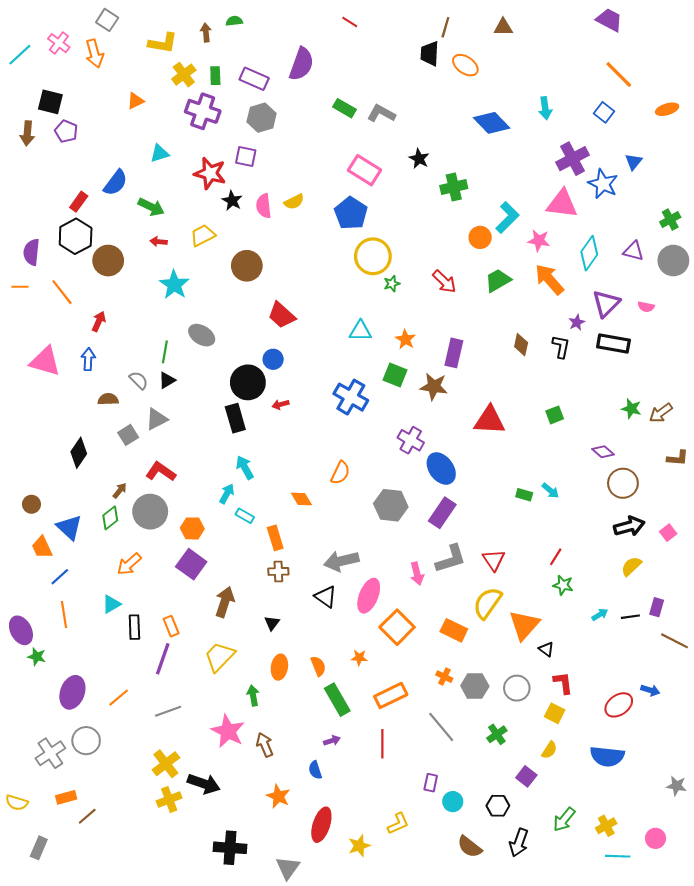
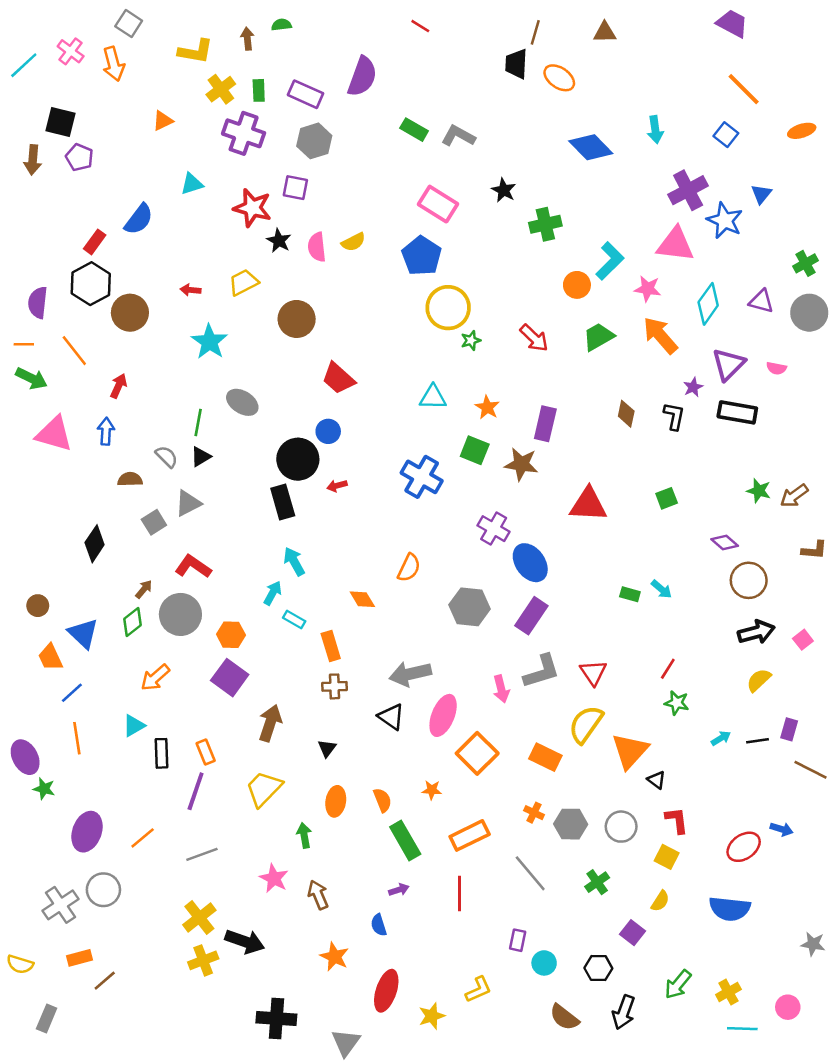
green arrow: (151, 207) -> (31, 378), moved
pink star: (228, 731) -> (274, 878), size x0.7

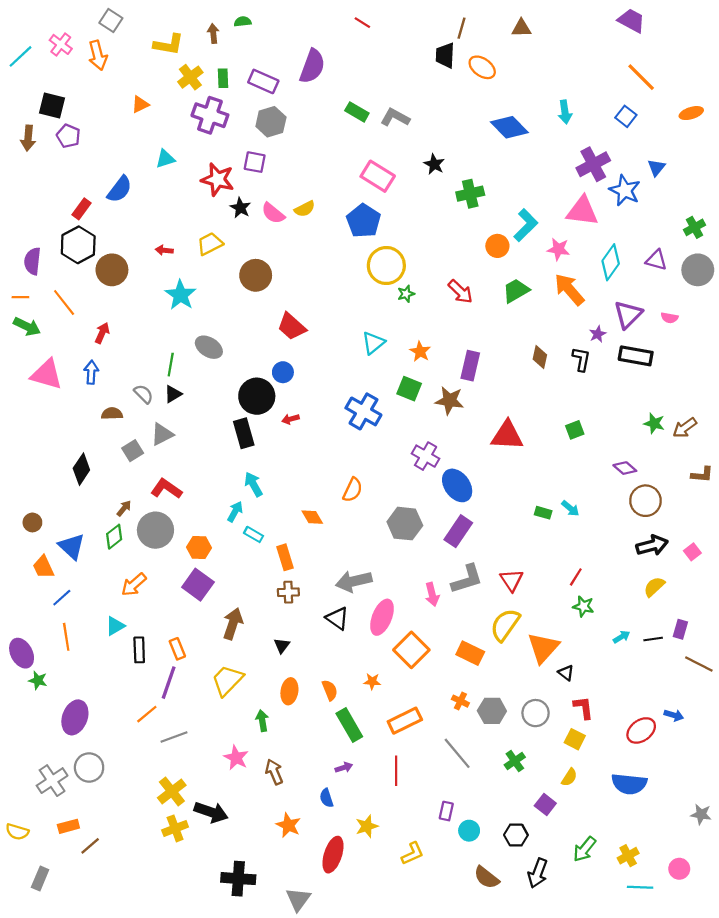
pink semicircle: (317, 247) -> (273, 213), turned -45
cyan triangle: (433, 397) -> (373, 343), turned -40
orange line: (143, 838) -> (147, 714), moved
yellow star: (432, 1016) -> (367, 826), moved

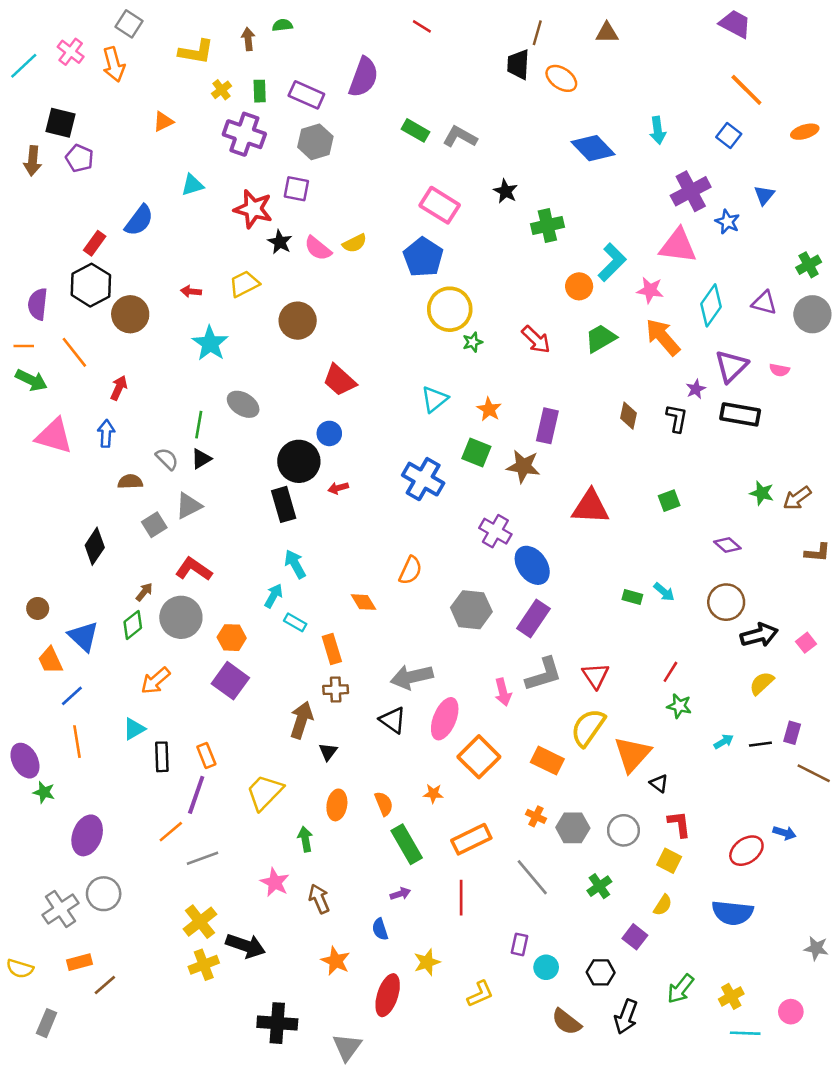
yellow cross: (190, 77) -> (222, 90), size x0.7
blue star: (625, 190) -> (727, 222), size x0.7
brown circle: (645, 501) -> (726, 602), moved
brown arrow: (233, 624) -> (301, 720), moved

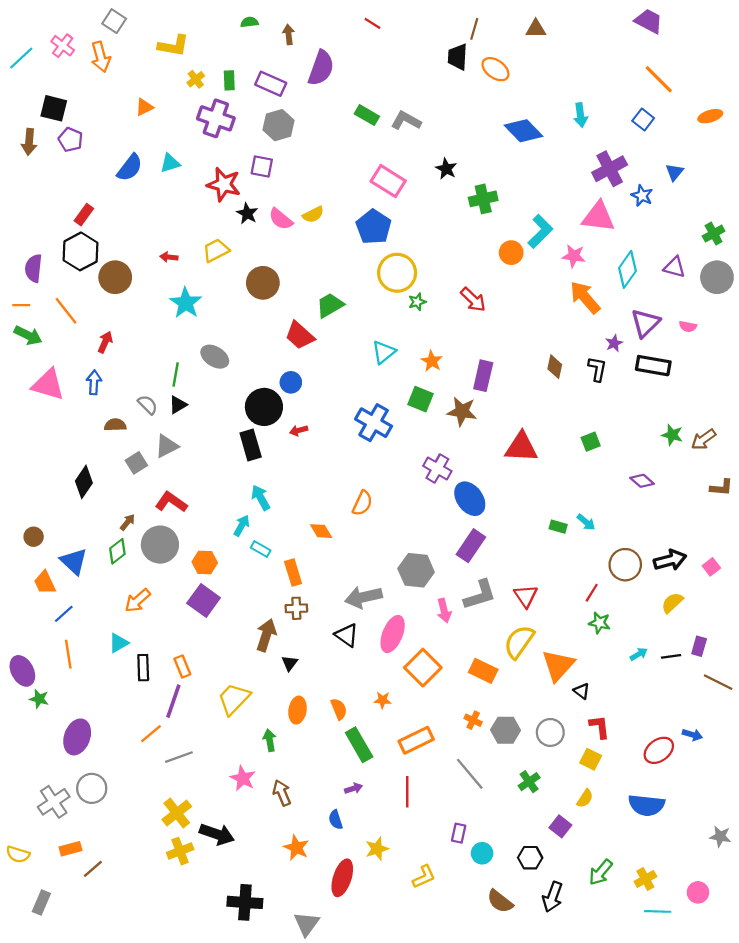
brown arrow: (248, 39) -> (289, 35), moved
blue semicircle: (139, 220) -> (130, 168), moved
green trapezoid: (601, 338) -> (330, 305), moved
brown circle: (726, 602) -> (625, 565), moved
gray hexagon: (471, 610) -> (416, 570), moved

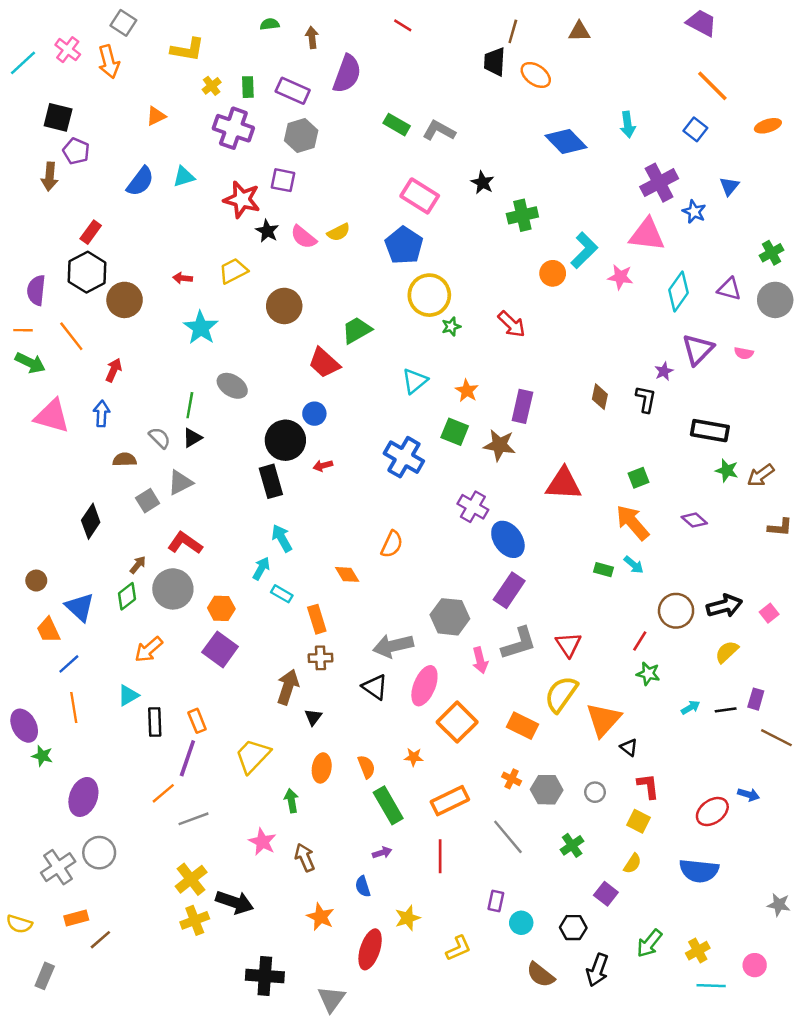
brown arrow: (29, 142) -> (50, 177), moved
orange arrow: (585, 297) -> (632, 522), moved
black rectangle: (653, 366) -> (710, 431), moved
gray circle: (550, 732) -> (595, 792), size x0.7

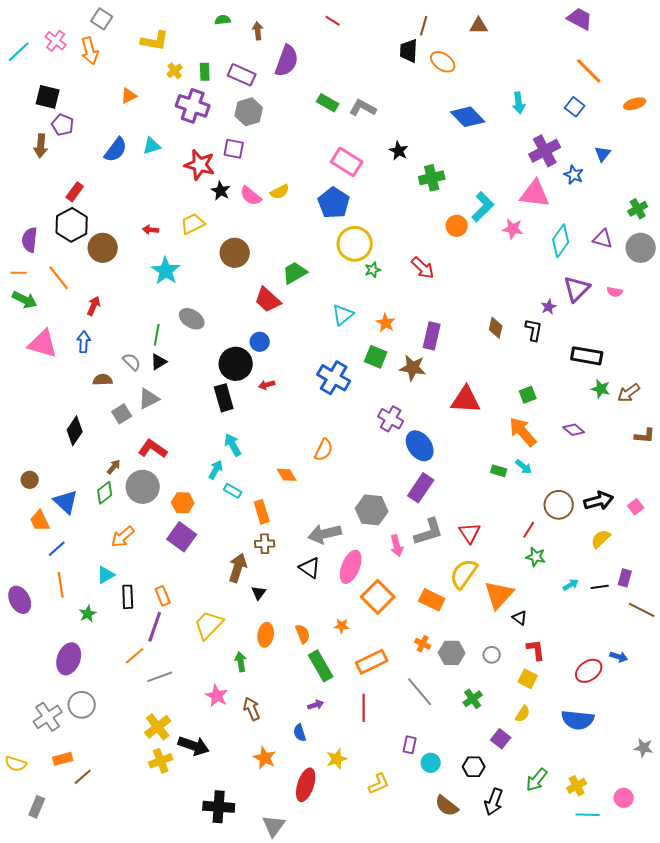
green star: (42, 756) -> (88, 614), moved, turned 30

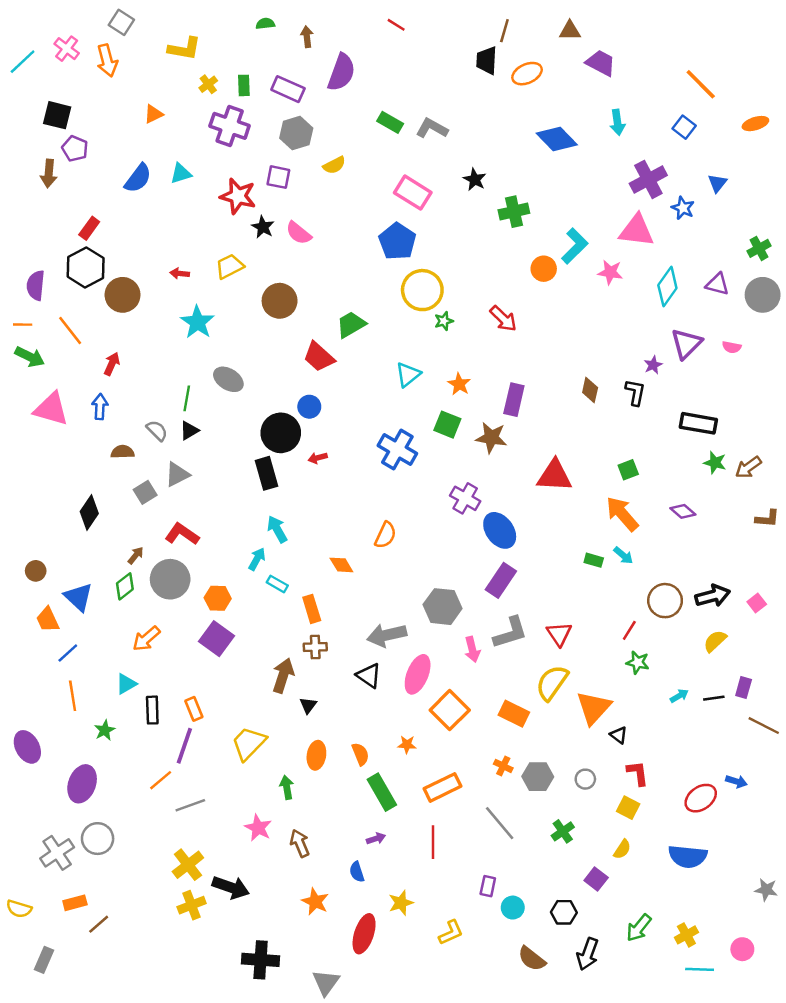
purple trapezoid: (580, 19) -> (601, 63), moved
orange ellipse: (443, 62) -> (527, 74), turned -60
yellow semicircle: (280, 192) -> (334, 165), moved
purple ellipse: (20, 600) -> (27, 747), moved

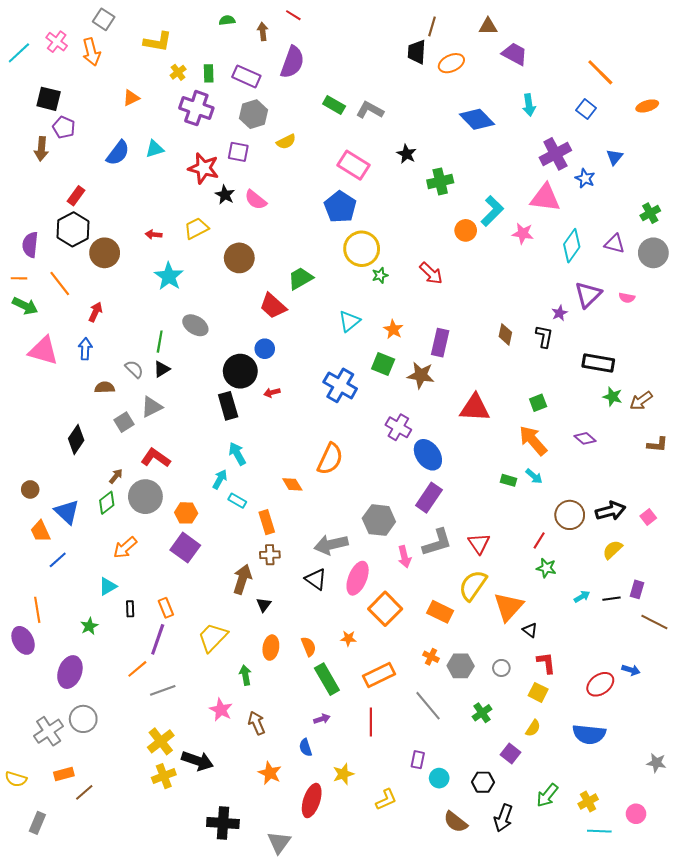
red line: (396, 25) -> (293, 15), moved
orange semicircle: (385, 535) -> (330, 459), size x1.4
orange line: (73, 696) -> (37, 610), moved
black rectangle: (152, 710) -> (130, 609), size x0.7

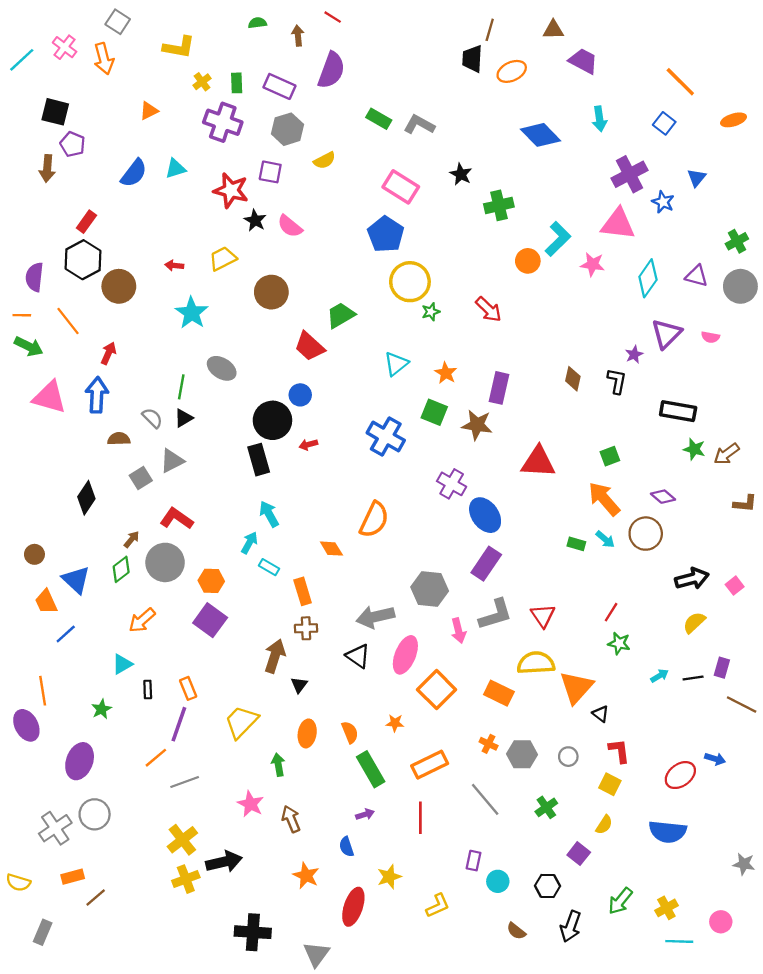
blue arrow: (85, 349) -> (97, 395), size x1.4
brown circle: (570, 515) -> (646, 534), moved
yellow semicircle: (473, 585) -> (536, 663), turned 52
black arrow: (197, 761) -> (224, 862), turned -32
brown semicircle: (455, 822) -> (516, 931), size x0.7

